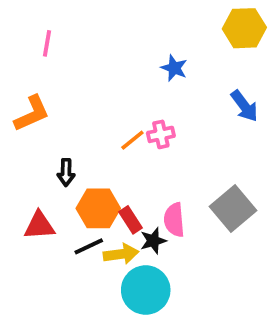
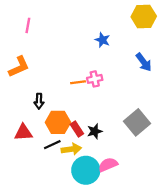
orange line: (132, 140) -> (78, 82), turned 32
pink semicircle: (174, 220) -> (108, 165), moved, turned 72
black star: (153, 241) -> (95, 131), moved

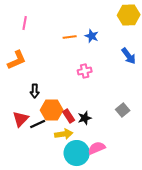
orange line: (78, 82) -> (70, 37), moved
gray square: (137, 122) -> (123, 110), size x0.6
red triangle: (23, 132) -> (21, 119), turned -42
black line: (52, 145) -> (38, 124), moved

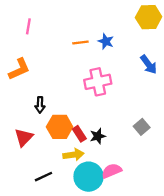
pink cross: (85, 71) -> (98, 82), size x1.6
black line: (38, 124) -> (43, 177), moved

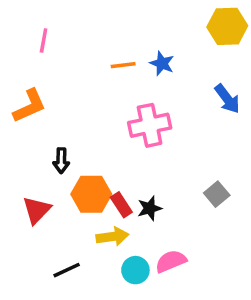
cyan circle: (89, 177) -> (135, 270), size x0.6

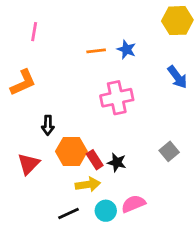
black star: (150, 208) -> (117, 162), turned 30
black line: (67, 270) -> (69, 213), moved

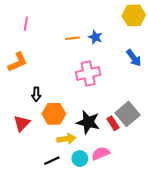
gray square: (169, 151) -> (128, 114), size x1.6
red rectangle: (95, 160) -> (113, 123), moved
black star: (117, 162) -> (88, 122), size x1.6

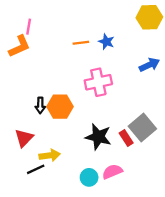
blue arrow: (134, 58) -> (149, 65), turned -78
orange L-shape: (18, 62) -> (19, 46), moved
orange hexagon: (54, 114) -> (60, 107), moved
yellow arrow: (66, 139) -> (50, 155), moved
black line: (52, 161) -> (36, 169), moved

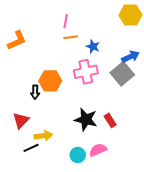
pink line: (29, 27) -> (66, 21), moved
blue star: (106, 42) -> (93, 46), moved
orange hexagon: (60, 107) -> (50, 81), moved
gray square: (142, 128) -> (122, 74), moved

